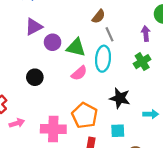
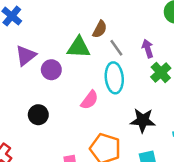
purple arrow: (146, 34) -> (148, 49), moved
green triangle: (76, 47) -> (79, 47), moved

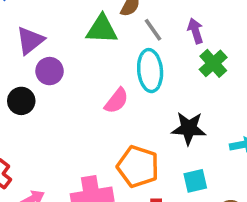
purple circle: (51, 70) -> (50, 71), moved
black circle: (38, 115) -> (21, 101), moved

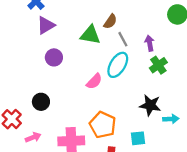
purple triangle: (30, 40) -> (46, 25), moved
cyan ellipse: (150, 71) -> (118, 65), turned 30
black circle: (21, 101) -> (41, 102), moved
black star: (189, 128) -> (150, 105), moved

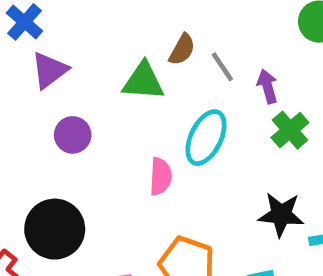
gray line: (123, 39) -> (222, 67), moved
pink semicircle: (94, 81) -> (161, 176), turned -36
black circle: (41, 102) -> (55, 229), size x1.6

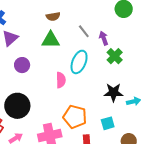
brown semicircle: (182, 49) -> (53, 16), moved, turned 56

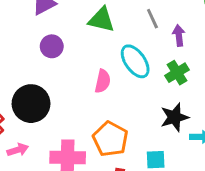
green cross: (115, 56) -> (177, 73), moved
cyan ellipse: (79, 62) -> (135, 61), turned -70
black star: (113, 92) -> (174, 117), turned -30

